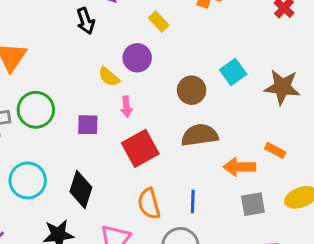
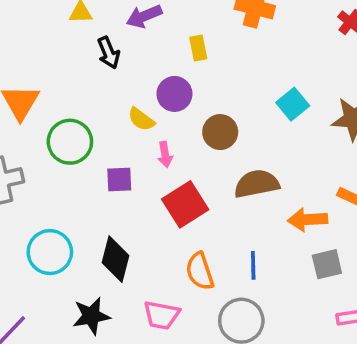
yellow rectangle: (159, 22) -> (198, 48), turned 36
brown circle: (192, 90) -> (220, 132), moved
green circle: (36, 110) -> (70, 142), moved

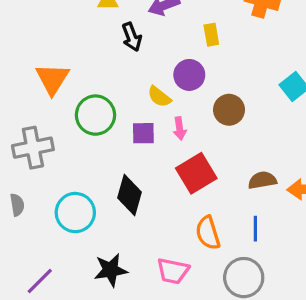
purple square: (119, 179) -> (143, 133), moved
brown semicircle: (257, 184) -> (262, 180), moved, size x0.7
black diamond: (116, 259) -> (130, 195), moved

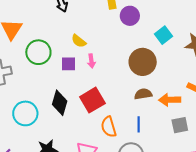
purple circle: (189, 75) -> (130, 16), moved
brown circle: (229, 110) -> (143, 62), moved, size x1.4
red square: (196, 173) -> (92, 100), moved

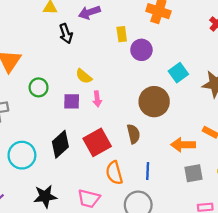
green circle: (38, 52) -> (39, 87), size x0.7
brown semicircle: (143, 94) -> (133, 134), moved, turned 84
black diamond: (60, 103) -> (60, 144), turned 30

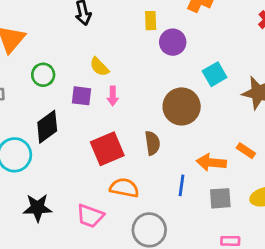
black diamond: (60, 144) -> (47, 127), moved
blue line: (148, 171) -> (182, 185), moved
orange semicircle: (114, 173) -> (124, 188), turned 110

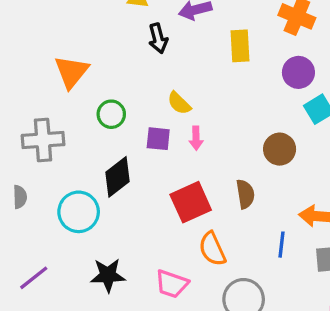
yellow rectangle: (151, 21) -> (240, 46), size x1.4
purple circle: (173, 42) -> (298, 72), moved
brown circle: (182, 106) -> (280, 149), size x0.7
orange semicircle: (124, 188) -> (212, 249), turned -124

